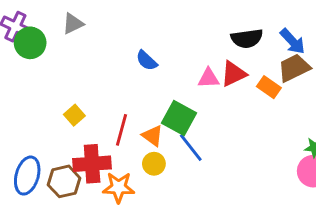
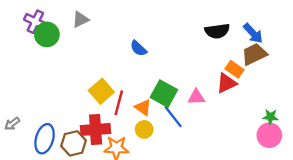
red triangle: (234, 74) -> (226, 83), moved
pink triangle: (209, 78) -> (196, 97), moved
yellow square: (74, 115) -> (101, 91), moved, size x1.5

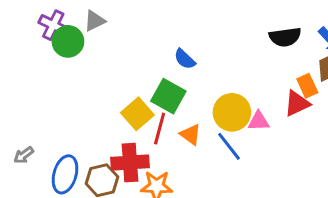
gray triangle: (80, 19) -> (95, 21), moved
orange rectangle: (235, 69) -> (307, 86), turned 30
green square: (164, 94) -> (168, 96), moved
yellow circle: (144, 129) -> (232, 112), moved, size x1.6

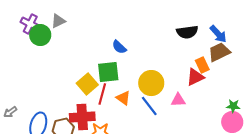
green square: (168, 96) -> (108, 72), turned -35
pink triangle: (259, 121) -> (178, 100), moved

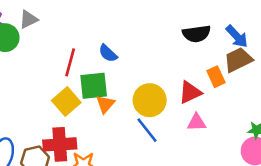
red triangle: (195, 77) -> (190, 92), moved
red line: (102, 94) -> (70, 62), moved
orange triangle: (123, 98) -> (105, 104), moved, turned 35
pink triangle: (178, 100) -> (196, 122), moved

